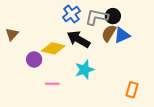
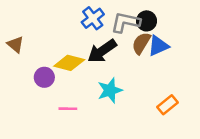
brown triangle: (12, 34) -> (15, 45), turned -32
black arrow: (79, 39) -> (102, 51), turned -65
orange rectangle: (132, 90) -> (167, 105), moved, turned 35

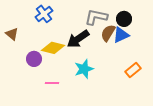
blue cross: (93, 18) -> (44, 14), moved
black circle: (147, 21) -> (124, 19), moved
orange rectangle: (167, 105) -> (133, 70), moved

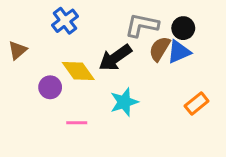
brown triangle: (12, 34) -> (18, 50), turned 40
yellow diamond: (53, 48) -> (78, 71), turned 40

